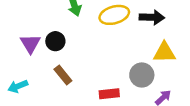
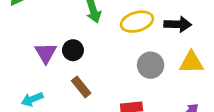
gray circle: (142, 75) -> (151, 65), moved

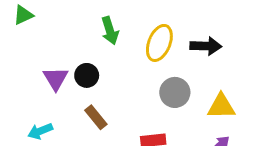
yellow ellipse: (137, 22) -> (159, 43), turned -52
yellow triangle: (191, 62) -> (221, 106), moved

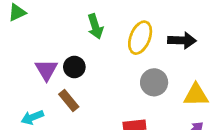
brown rectangle: (96, 117) -> (69, 101), moved

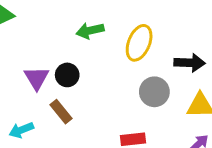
green arrow: (95, 26) -> (90, 31), turned 95
black arrow: (182, 40) -> (190, 63), moved

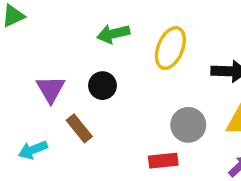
black circle: (67, 75) -> (102, 86), moved
gray circle: (154, 92) -> (188, 125), moved

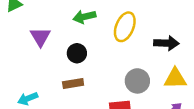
purple triangle: (51, 89) -> (40, 37), moved
brown rectangle: (79, 128) -> (73, 83), moved, turned -60

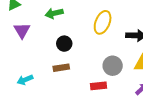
green arrow: (84, 17) -> (54, 13), moved
purple triangle: (40, 37) -> (22, 30), moved

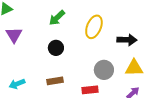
green arrow: (54, 13) -> (57, 18), moved, turned -30
brown rectangle: (61, 68) -> (55, 81), moved

